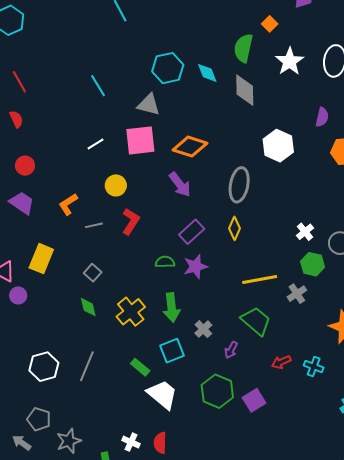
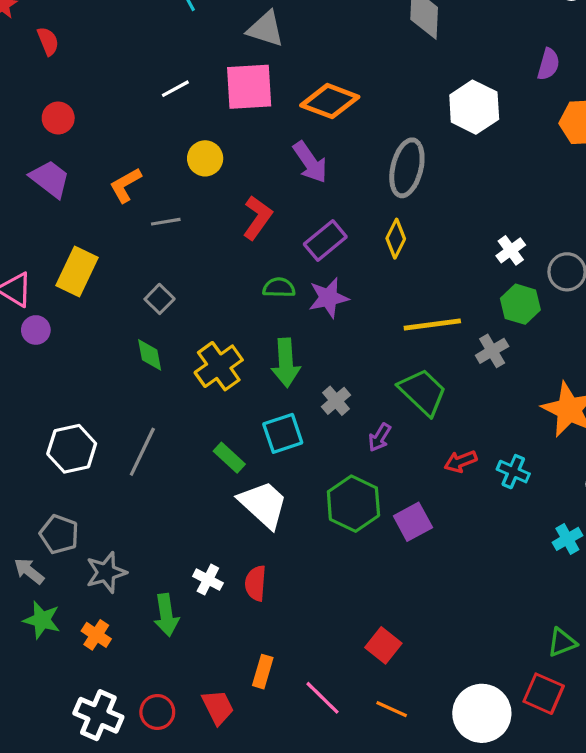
red L-shape: (131, 221) -> (257, 218), moved

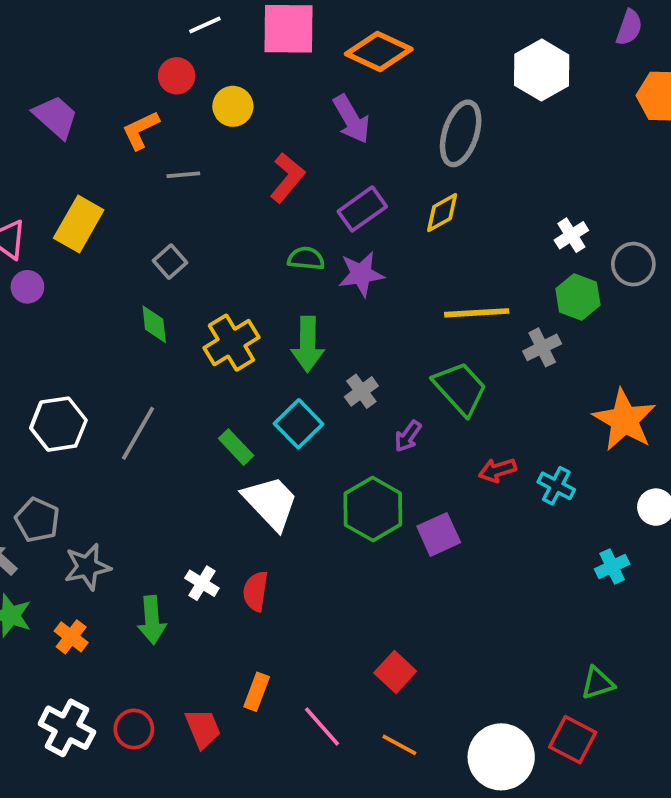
red circle: (58, 118) -> (177, 76), moved
yellow diamond: (396, 239) -> (442, 213), turned 30
cyan square: (283, 433) -> (299, 424), turned -30

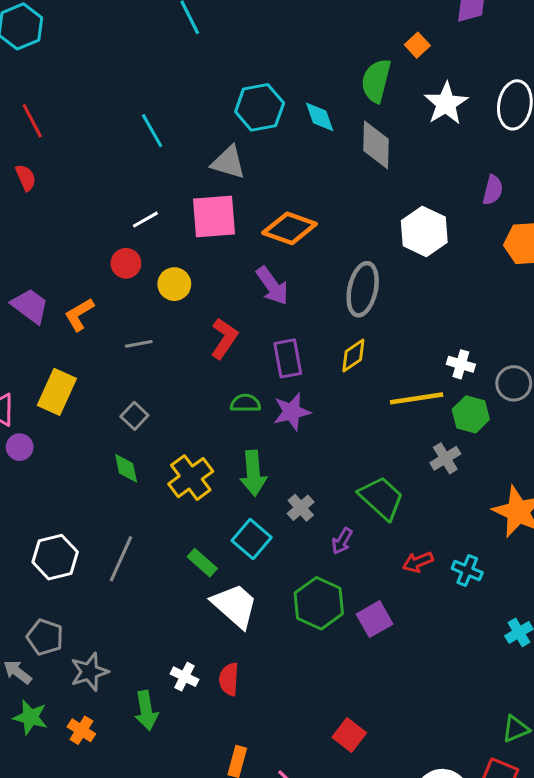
orange L-shape: (141, 130) -> (79, 314), moved
purple rectangle: (362, 209) -> (288, 358), turned -60
white cross: (571, 235) -> (461, 364), turned -36
yellow line: (477, 313) -> (417, 398), moved

